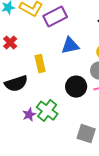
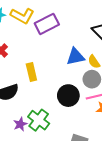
blue triangle: (70, 46) -> (75, 57), moved

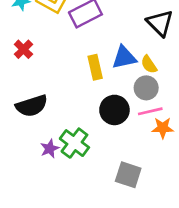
yellow rectangle: (31, 72) -> (95, 67), moved

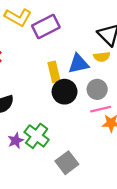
yellow semicircle: (149, 64) -> (102, 57), moved, turned -63
black circle: (114, 110) -> (65, 92), moved
gray square: (128, 175) -> (67, 163), moved, turned 35

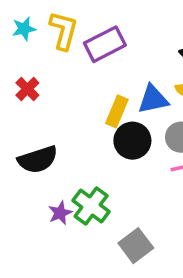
yellow L-shape: (18, 17) -> (64, 30), turned -104
yellow rectangle: (54, 72) -> (117, 111), turned 36

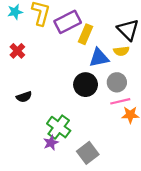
yellow rectangle: (117, 111) -> (86, 34), moved
black semicircle: (38, 160) -> (24, 97), size x0.6
purple star: (60, 213) -> (51, 143), moved

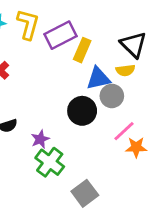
gray circle: (117, 82) -> (112, 96), moved
pink line: (120, 101) -> (124, 131), turned -30
purple star: (51, 143) -> (40, 139), moved

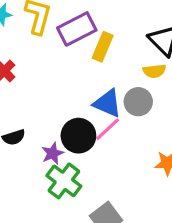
blue triangle: (98, 78) -> (108, 103), moved, turned 35
black circle: (82, 111) -> (78, 136), moved
pink line: (124, 131) -> (108, 129), moved

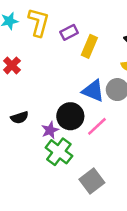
purple rectangle: (77, 29) -> (69, 32), size x0.6
pink line: (108, 129) -> (97, 126), moved

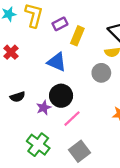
blue triangle: (93, 91) -> (57, 62), moved
pink line: (97, 126) -> (72, 119), moved
green cross: (59, 152) -> (38, 145), moved

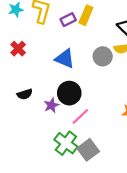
yellow rectangle: (77, 36) -> (86, 15), moved
gray circle: (101, 73) -> (103, 56), moved
green cross: (38, 145) -> (66, 143), moved

